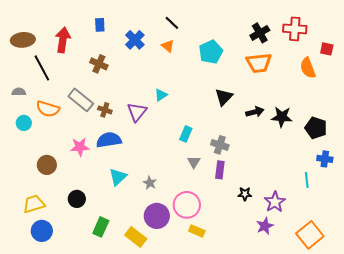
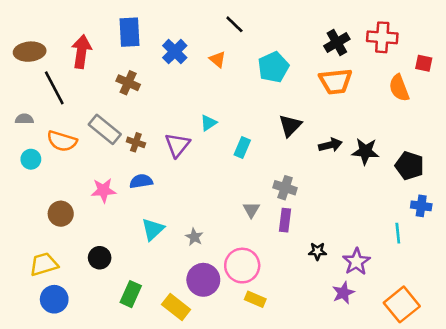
black line: (172, 23) -> (234, 24), moved
blue rectangle: (100, 25) -> (129, 32), size x1.6
cyan rectangle: (186, 134) -> (242, 148), moved
blue semicircle: (109, 140) -> (141, 181), size x0.7

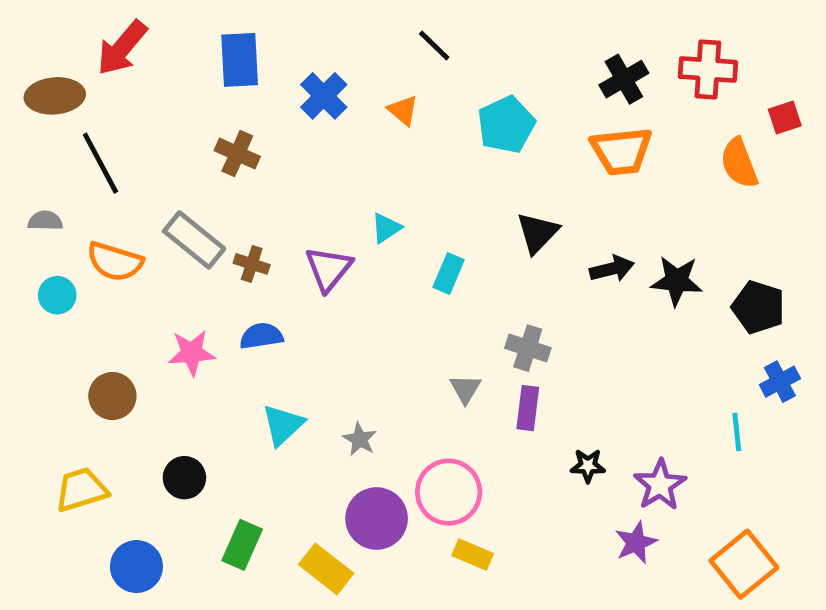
red arrow: (81, 52) -> (122, 48), moved, turned -148
red square: (424, 63) -> (785, 117), turned -30
blue cross: (421, 206) -> (780, 382), turned -36
blue circle: (54, 299) -> (136, 567), moved

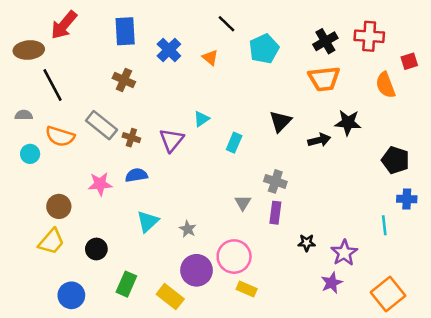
cyan pentagon: (506, 125) -> (264, 49), moved
black star: (677, 281) -> (348, 123), moved
blue cross: (780, 382) -> (407, 199), turned 30
yellow trapezoid: (81, 490) -> (51, 241), moved, turned 148

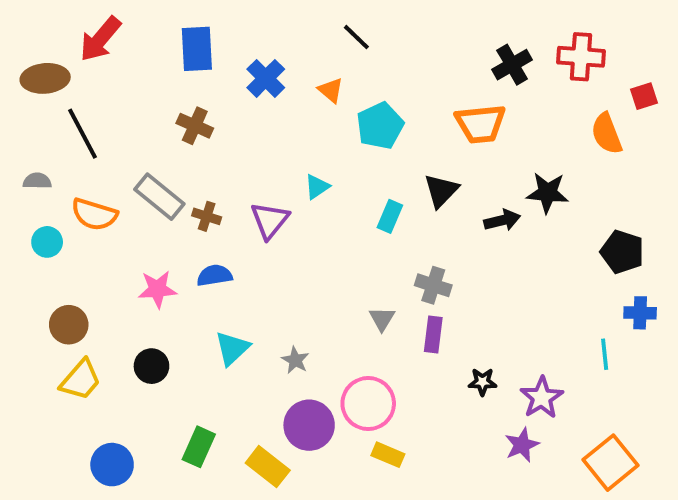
cyan pentagon: (264, 49) -> (380, 126), moved
orange trapezoid: (324, 79) -> (480, 124), moved
cyan rectangle: (234, 143) -> (390, 216), moved
brown circle: (59, 206) -> (69, 325), moved
black circle: (96, 249) -> (151, 366), moved

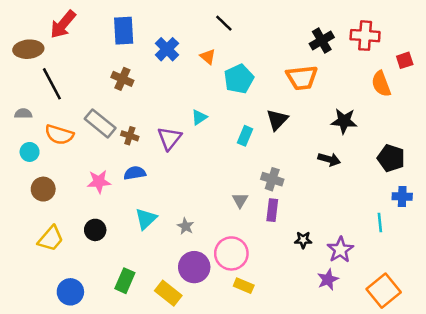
black arrow: (502, 220) -> (329, 159), moved, turned 30
brown circle: (69, 325) -> (43, 189), moved

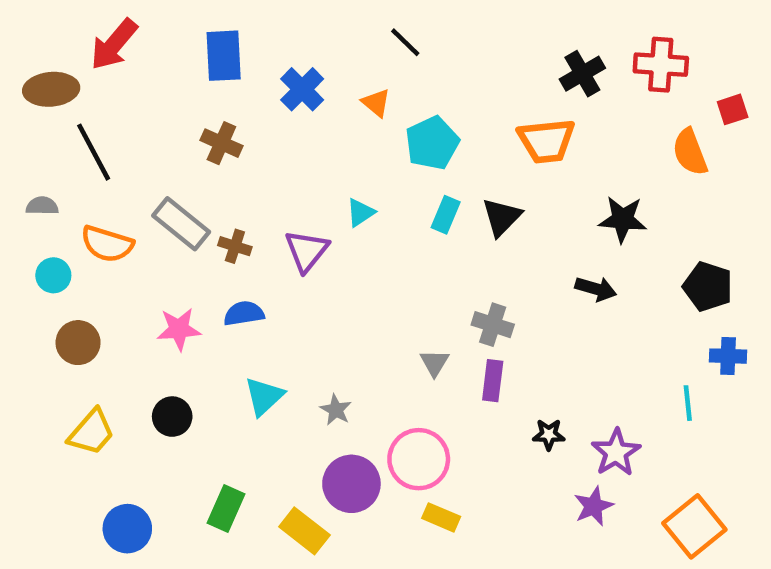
cyan rectangle: (245, 136) -> (446, 215), moved

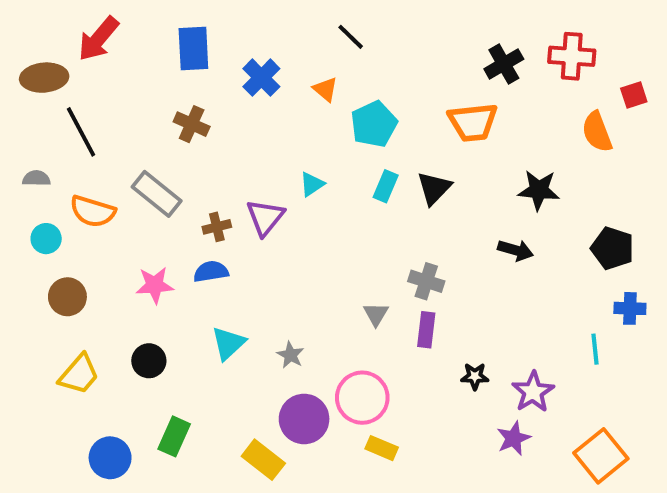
brown cross: (235, 246) -> (217, 227), moved, turned -32
green rectangle: (226, 508) -> (174, 436), moved

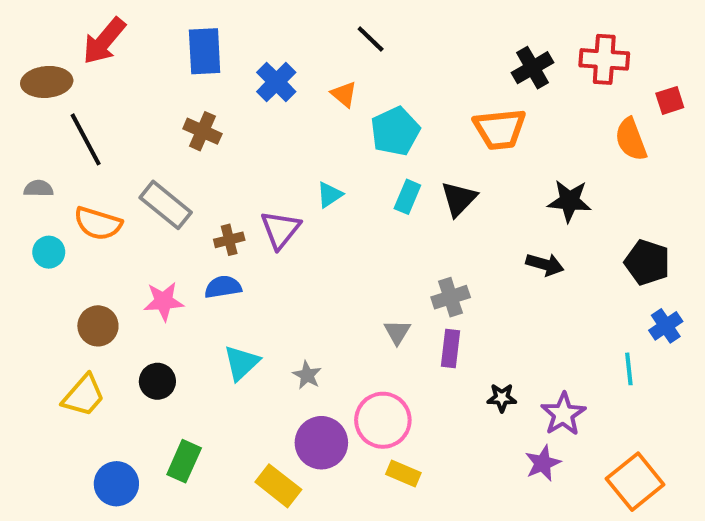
gray cross: (426, 281) -> (451, 297), turned -36
brown circle: (67, 297) -> (98, 326), moved
blue cross: (630, 308) -> (666, 326), turned -36

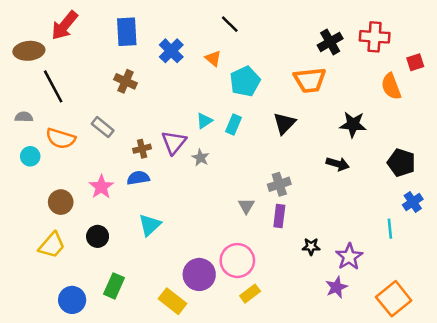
cyan rectangle: (407, 197) -> (234, 125), moved
gray rectangle: (166, 205) -> (103, 127), size x0.7
pink star: (164, 301) -> (101, 187), turned -30
gray star: (307, 375) -> (200, 158), moved
yellow rectangle: (403, 473) -> (250, 294), turned -60

